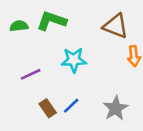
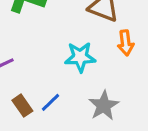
cyan star: (74, 60) -> (80, 57), moved

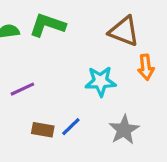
brown rectangle: (22, 106) -> (43, 130), turned -45

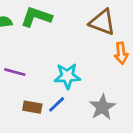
cyan star: (101, 81) -> (67, 76), moved
purple line: (22, 89) -> (15, 72), turned 40

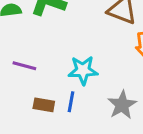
blue line: (57, 104) -> (71, 102), turned -36

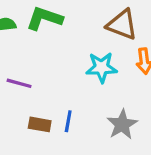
cyan star: (83, 70) -> (101, 67), moved

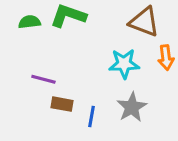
brown rectangle: (40, 124) -> (62, 104), moved
gray star: (122, 124) -> (132, 107), moved

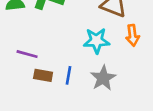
blue line: (91, 116) -> (68, 75), moved

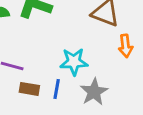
cyan star: (96, 41) -> (74, 62), moved

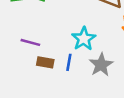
cyan star: (74, 62) -> (84, 39), turned -30

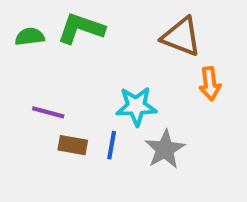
cyan star: (84, 39) -> (136, 106), turned 30

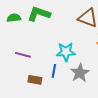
brown rectangle: (73, 145) -> (35, 80), moved

